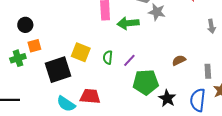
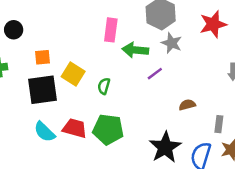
orange square: (34, 46) -> (43, 57), moved
purple line: (129, 60) -> (155, 74), moved
green pentagon: (146, 82) -> (108, 129), moved
black star: (167, 98) -> (165, 147), size x1.5

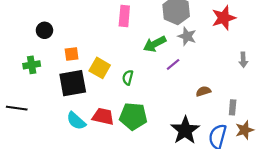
pink rectangle: (111, 30) -> (124, 16), moved
green arrow: (135, 50) -> (155, 44), turned -30

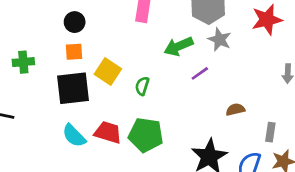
black circle: (44, 30) -> (75, 22), moved

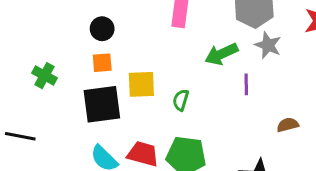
green cross: (23, 62) -> (45, 76), turned 35
yellow square: (108, 72) -> (141, 84), turned -35
purple line: (200, 73) -> (246, 84), turned -54

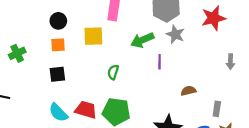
green cross: (45, 76) -> (17, 53), turned 35
yellow square: (141, 84) -> (93, 36), moved
black square: (102, 104) -> (57, 74), size x0.6

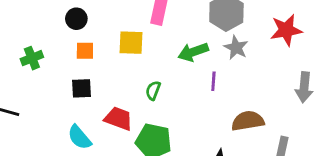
black circle: (58, 21) -> (76, 19), moved
gray arrow: (230, 62) -> (304, 87), size x1.5
brown semicircle: (188, 91) -> (248, 121), size x1.6
red trapezoid: (86, 110) -> (119, 118), moved

